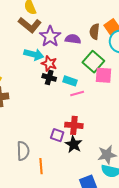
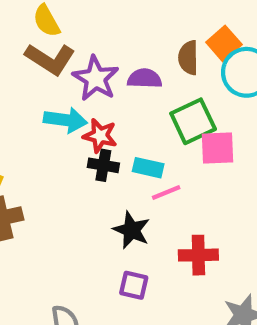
green square: (93, 62) -> (193, 121), turned 30
red cross: (74, 125) -> (198, 255), moved
black star: (74, 144) -> (131, 230), moved

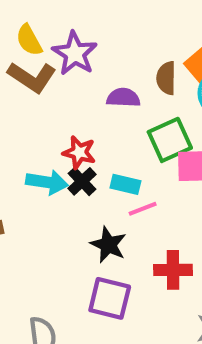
purple star: (96, 78) -> (75, 53), moved
cyan arrow: (65, 120) -> (47, 182), moved
black cross: (103, 165) -> (82, 181), turned 36
purple square: (134, 285) -> (110, 298), size x1.5

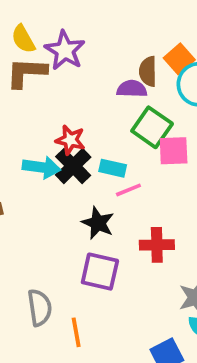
brown L-shape: (32, 77) -> (26, 73), turned 150
purple semicircle: (123, 98) -> (132, 89), moved
green square: (170, 140) -> (152, 127), turned -30
black cross: (82, 181) -> (73, 166), size x1.4

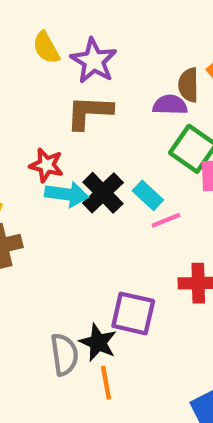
brown L-shape: (26, 73) -> (89, 112), moved
red star: (70, 140) -> (46, 165), moved
cyan rectangle: (113, 168) -> (148, 195), turned 30
black star: (98, 223) -> (98, 343), moved

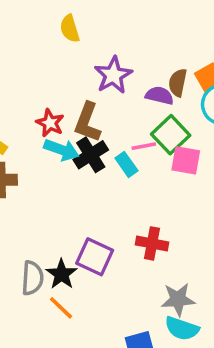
purple star: (94, 61) -> (113, 75), moved
brown L-shape: (89, 112) -> (87, 122), moved, turned -84
pink line: (166, 220) -> (144, 146), moved
orange line: (106, 383) -> (61, 308), turned -48

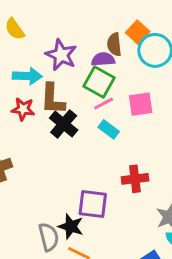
green square: (171, 135) -> (99, 82), moved
cyan arrow: (61, 150) -> (27, 76), moved
cyan rectangle: (126, 164) -> (109, 129), moved

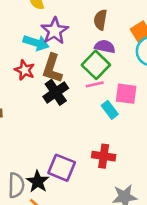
brown semicircle: (114, 44) -> (100, 20), moved
purple star: (61, 55) -> (55, 31), moved
cyan rectangle: (109, 129) -> (110, 110), moved

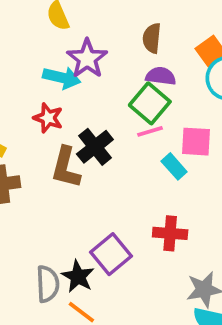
brown L-shape: (52, 68) -> (66, 167), moved
purple square: (62, 168) -> (111, 254), turned 32

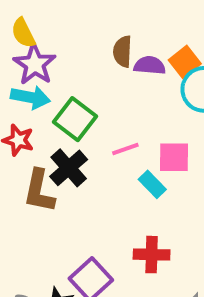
purple star: (87, 59) -> (35, 64), moved
purple semicircle: (161, 76) -> (150, 65), moved
green square: (150, 103) -> (75, 119), moved

